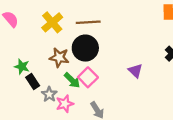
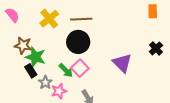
brown star: (59, 57) -> (23, 45), moved
green star: (22, 67) -> (35, 57), moved, size x1.5
purple triangle: (135, 71) -> (122, 63), size x1.5

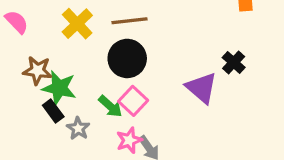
black cross: (156, 48) -> (234, 62), moved
pink star: (59, 91) -> (129, 140), moved

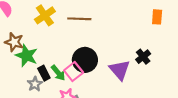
black circle: (127, 58) -> (85, 60), moved
black rectangle: (53, 111) -> (44, 73), moved

